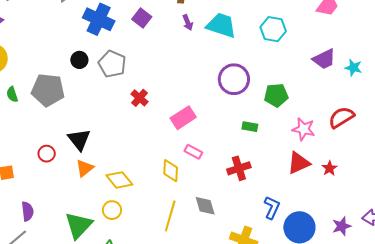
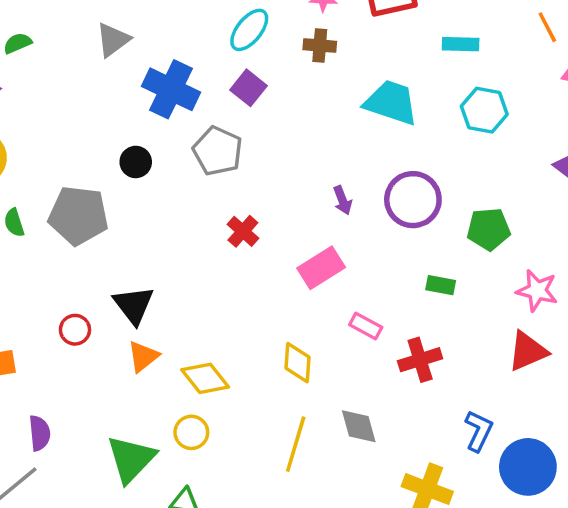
purple arrow: (188, 22) -> (343, 200), moved
gray pentagon: (112, 64) -> (218, 151), moved
pink rectangle: (193, 152) -> (366, 326), moved

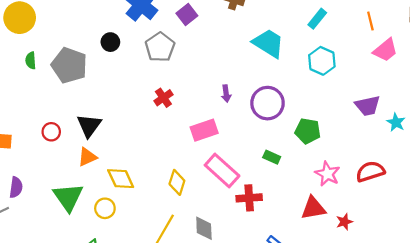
cyan rectangle: (461, 44) -> (317, 19), turned -66
pink rectangle: (366, 326) -> (222, 171), size x1.8
green triangle: (131, 459) -> (68, 197), moved, turned -32

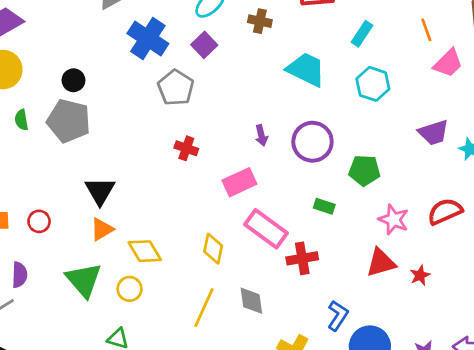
black circle: (110, 42) -> (73, 80), moved
red cross: (163, 98) -> (186, 148), turned -30
red circle: (51, 132) -> (39, 221), moved

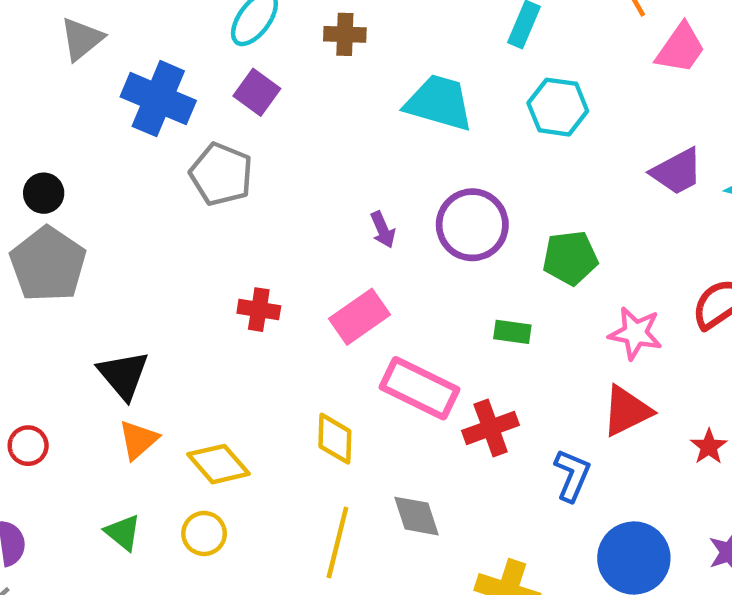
gray pentagon: (69, 121) -> (48, 264), turned 30
red cross: (186, 148) -> (259, 310), moved
red star: (420, 275) -> (709, 447), moved
green triangle: (84, 280) -> (123, 532), size x0.6
blue L-shape: (338, 316) -> (572, 475), moved

